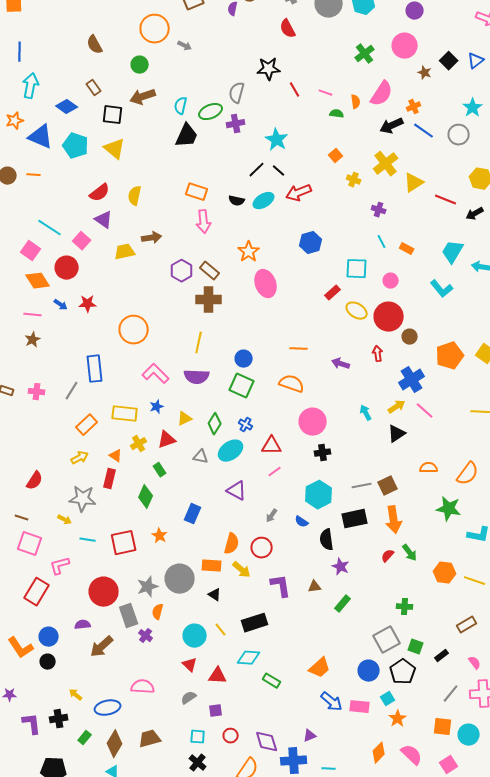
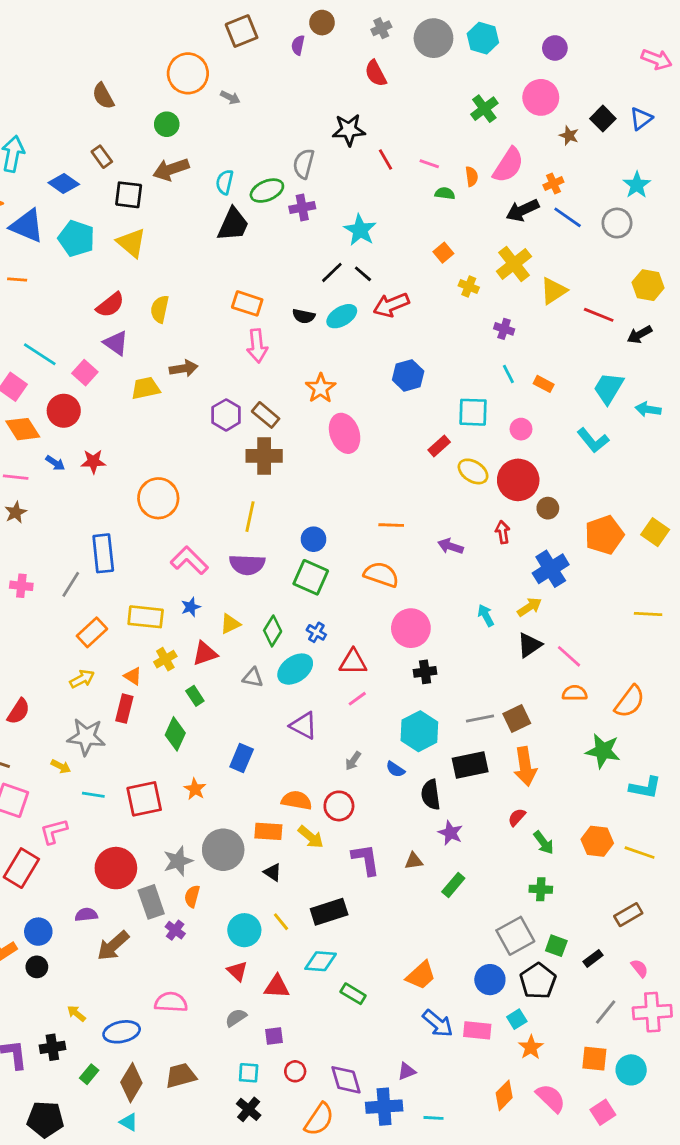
pink line: (425, 411) -> (569, 656), moved
orange semicircle: (232, 544) -> (297, 800), turned -95
green arrow: (410, 553) -> (544, 843), moved

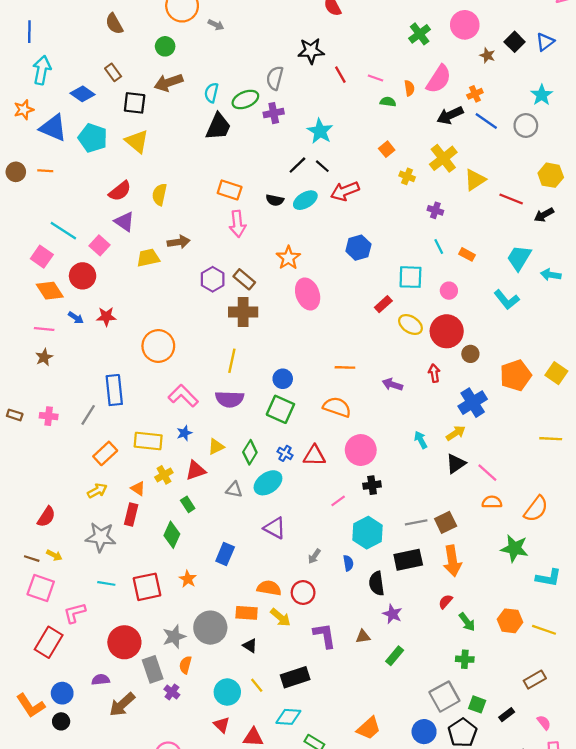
red triangle: (353, 662) -> (314, 456), moved
pink line: (357, 699) -> (338, 501), moved
yellow arrow: (61, 766) -> (54, 555), moved
blue semicircle: (395, 769) -> (348, 563), turned -133

